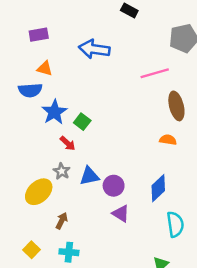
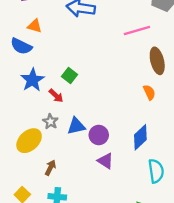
blue semicircle: (30, 90) -> (21, 46), turned 30
blue star: (54, 112) -> (32, 80), moved
orange semicircle: (168, 140) -> (149, 92), turned 56

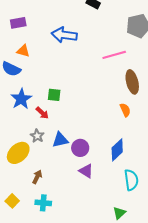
green square: (70, 75) -> (54, 95), turned -32

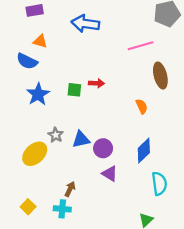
orange semicircle: (125, 110) -> (142, 106), moved
red arrow: (42, 113) -> (96, 83), moved, turned -40
brown arrow: (37, 177) -> (70, 189), moved

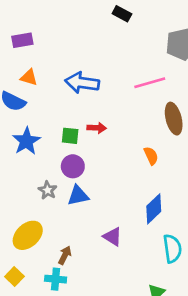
blue arrow: (85, 24) -> (82, 83), moved
purple circle: (103, 148) -> (73, 166), moved
yellow ellipse: (35, 154) -> (28, 235), moved

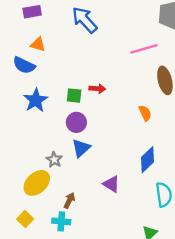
blue arrow: (82, 83) -> (85, 20), moved, turned 40
gray star: (48, 190) -> (54, 160), moved
blue triangle: (78, 196) -> (81, 148), turned -30

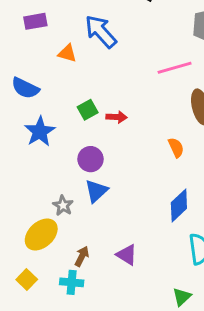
orange triangle: (38, 44) -> (67, 53), moved
green square: (74, 96) -> (88, 110), moved, turned -35
purple triangle: (111, 184) -> (127, 255), moved

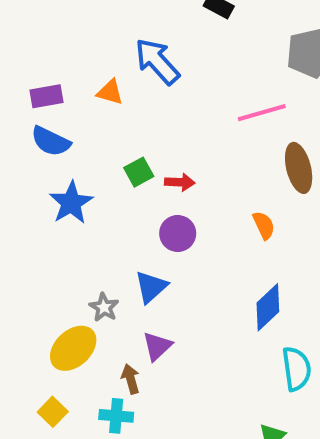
purple rectangle: (35, 21) -> (47, 96), moved
purple circle: (91, 159) -> (178, 233), moved
purple triangle: (127, 255) -> (157, 346), moved, turned 45
brown arrow: (82, 256) -> (131, 379), turned -42

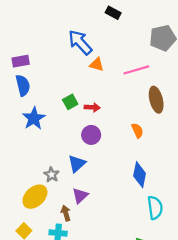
orange triangle: (110, 92) -> (97, 64), moved
blue semicircle: (51, 141) -> (23, 85), turned -130
blue diamond: (268, 307) -> (140, 175), turned -35

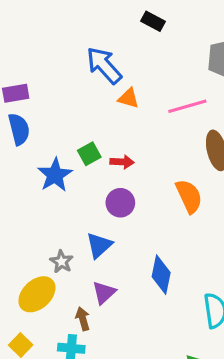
blue star: (34, 118) -> (55, 175), moved
orange semicircle: (137, 131) -> (189, 196), size x1.5
blue diamond: (140, 175) -> (161, 275), moved

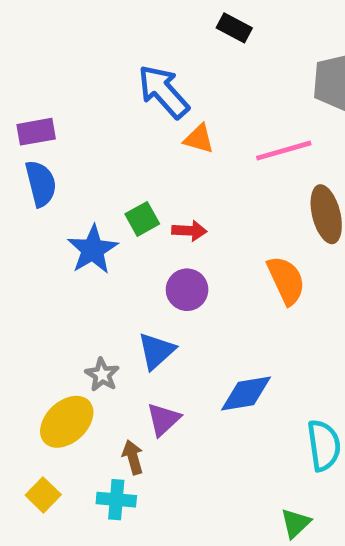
blue diamond: (161, 275) -> (246, 393), turned 69

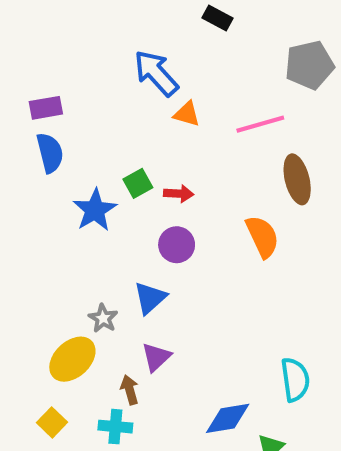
blue diamond: (246, 393) -> (228, 418), moved

